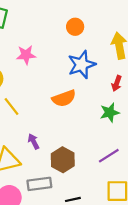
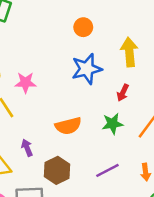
pink star: (26, 55) -> (26, 83), moved
orange semicircle: (64, 98) -> (68, 126), moved

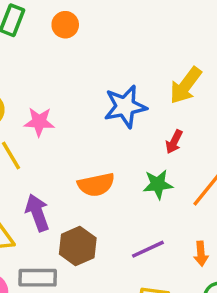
orange circle: (83, 27) -> (65, 25), moved
yellow arrow: (129, 52) -> (186, 85), turned -140
purple arrow: (27, 148) -> (37, 213), size x1.5

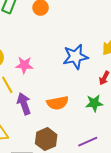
purple arrow: (37, 213) -> (24, 104), moved

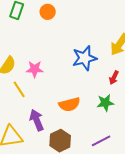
purple arrow: (24, 104) -> (37, 120), moved

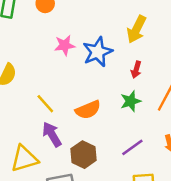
pink star: (35, 69) -> (65, 45), moved
yellow line: (19, 89) -> (45, 104), moved

